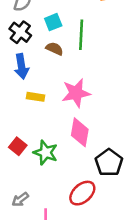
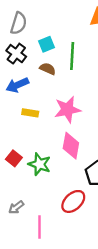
blue arrow: (22, 66) -> (17, 85), turned 75

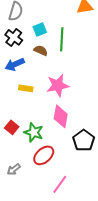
red ellipse: (73, 201) -> (44, 155), moved
pink line: (40, 227) -> (60, 184), moved, turned 36

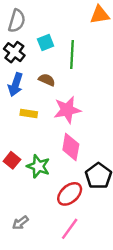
brown semicircle: (41, 50) -> (47, 80), moved
blue arrow: (15, 64) -> (16, 85), turned -48
red ellipse: (44, 155) -> (70, 194), moved
gray arrow: (14, 169) -> (20, 223), moved

